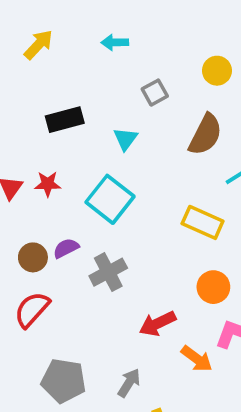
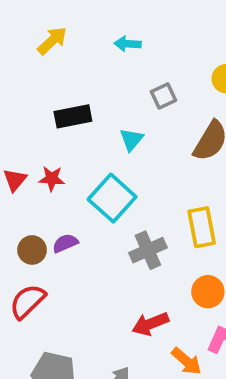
yellow rectangle: (203, 222) -> (202, 227), turned 51
gray cross: (108, 272) -> (148, 250), moved

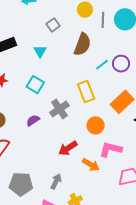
cyan square: (112, 198) -> (35, 85), size x0.7
purple semicircle: (65, 243) -> (33, 120), moved

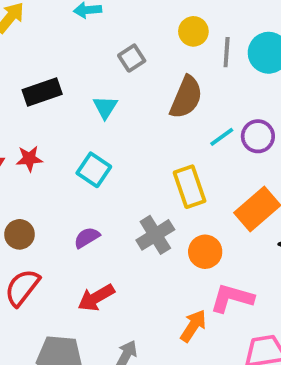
gray cross: (59, 109) -> (155, 235), moved
red arrow: (68, 148) -> (96, 298), moved
orange arrow: (91, 165) -> (193, 326), turned -90

